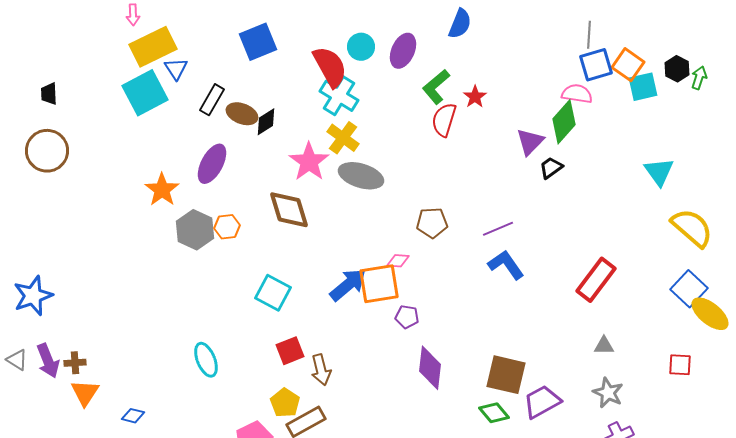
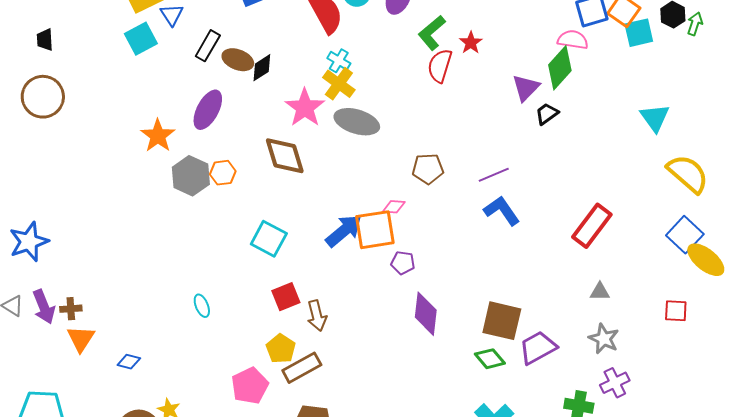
cyan square: (145, 93) -> (141, 39), size x0.7
cyan cross: (339, 96) -> (339, 61), moved, size x0.6
cyan ellipse: (206, 360) -> (202, 306), size x0.7

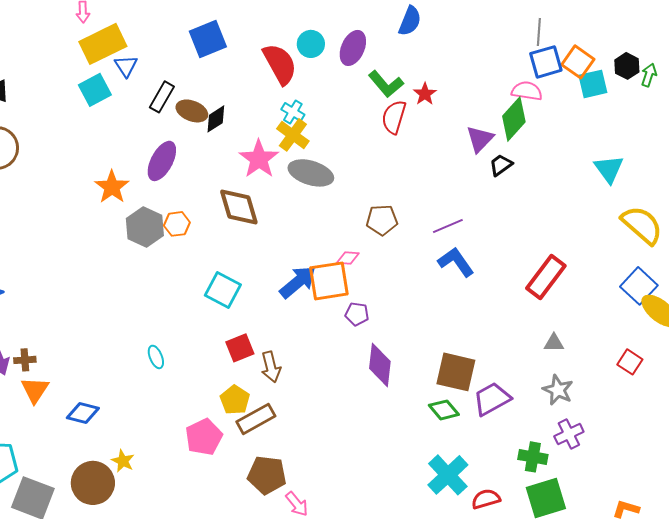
green L-shape: (432, 33) -> (386, 84), turned -90
red square: (676, 311) -> (630, 362), turned 30
blue diamond: (129, 362) -> (83, 413), size x1.4

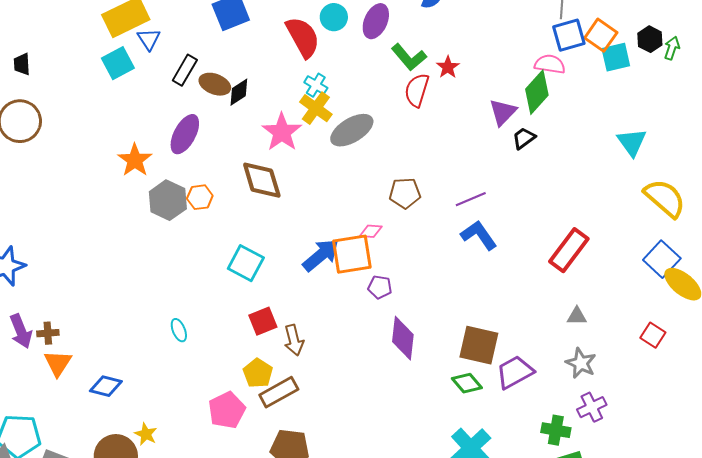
gray ellipse: (311, 173) -> (352, 130), moved, turned -48

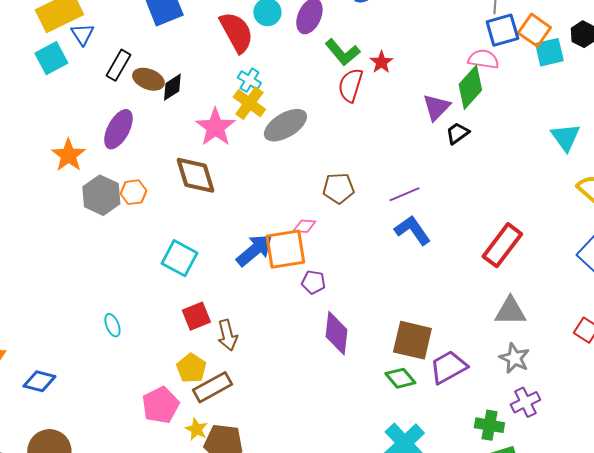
gray triangle: (577, 316) -> (510, 311), size x1.6
yellow star: (146, 434) -> (196, 429), moved

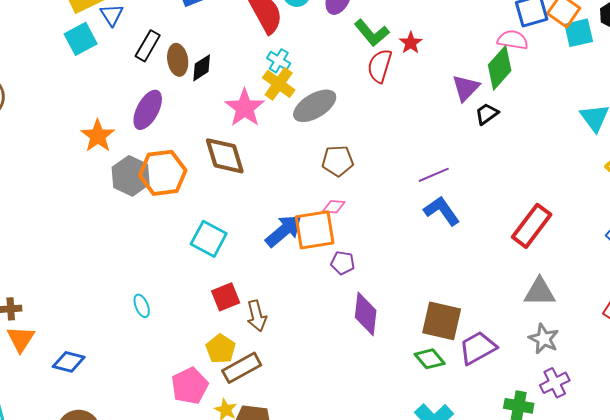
brown ellipse: (148, 79) -> (178, 60), turned 60
brown pentagon: (338, 188) -> (338, 161), moved
orange hexagon: (133, 192) -> (163, 173), size x1.8

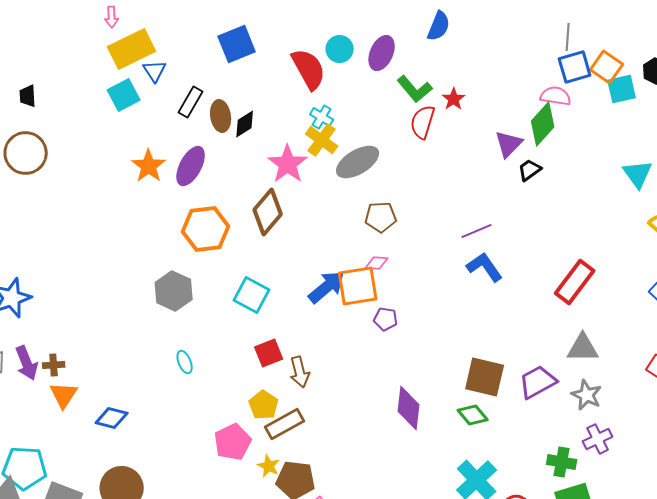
orange star: (98, 136) -> (149, 166), moved
brown diamond: (225, 156) -> (268, 212), turned 57
gray hexagon: (131, 176) -> (174, 291), moved
purple diamond: (366, 314) -> (409, 408), moved
purple trapezoid: (478, 348) -> (538, 382), moved

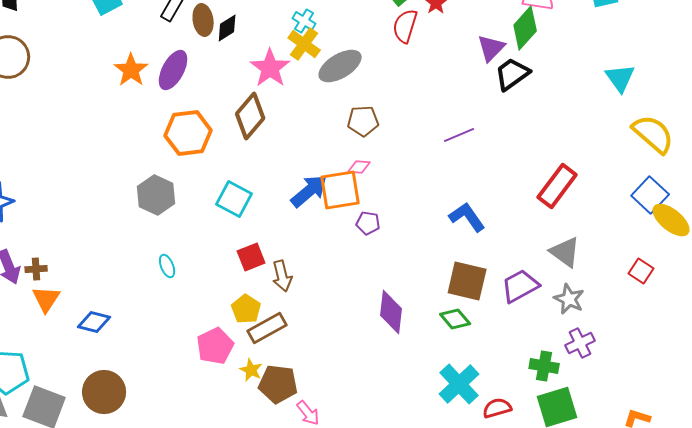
black trapezoid: (530, 170) -> (512, 74), size x1.5
blue L-shape: (485, 267) -> (467, 217), moved
gray triangle: (583, 348) -> (565, 252), turned 36

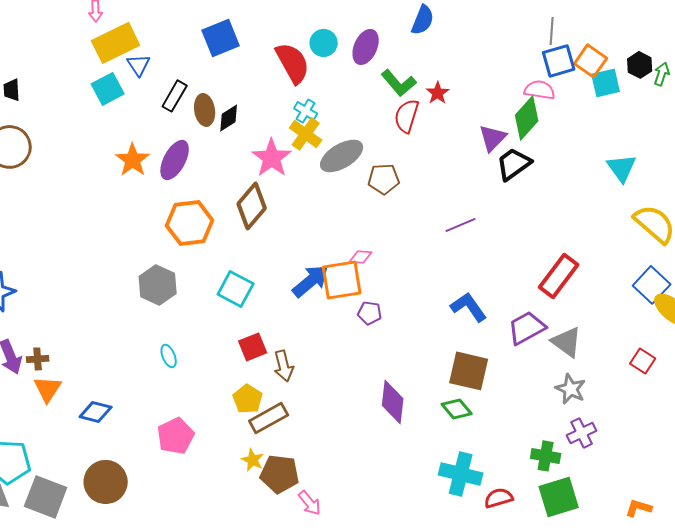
brown pentagon: (363, 121) -> (384, 179), moved
purple trapezoid: (520, 286) -> (527, 328), moved
pink pentagon: (215, 346) -> (176, 436), moved
cyan cross: (459, 384) -> (461, 474), turned -33

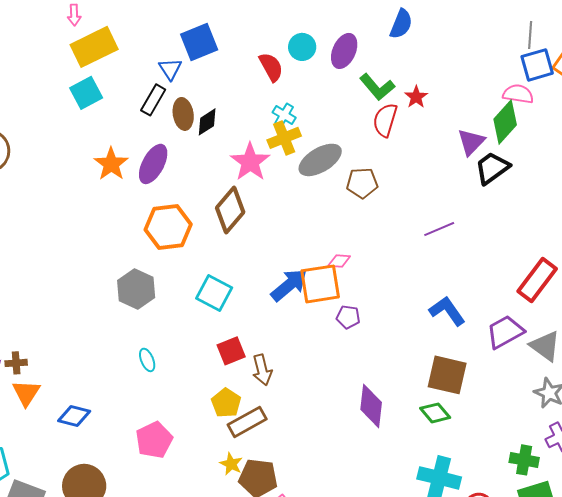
red semicircle: (293, 63) -> (271, 67), size x0.7
blue triangle: (139, 65) -> (170, 69), moved
yellow cross: (306, 134) -> (284, 138), turned 32

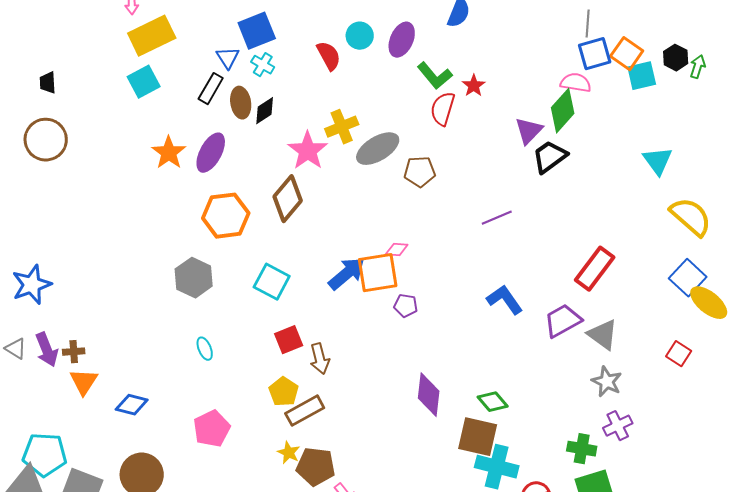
cyan cross: (284, 115) -> (263, 65), moved
brown square: (447, 375) -> (478, 437), moved

